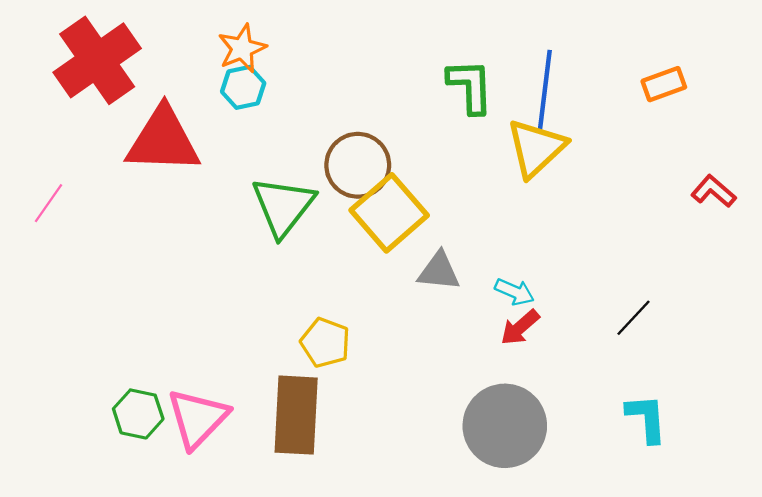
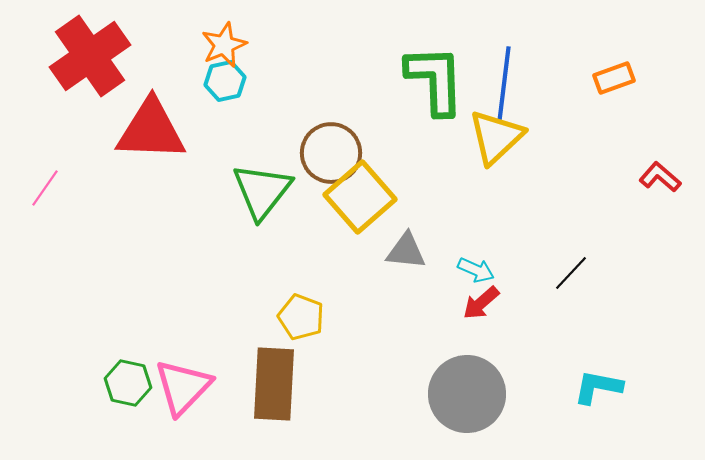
green L-shape: (470, 86) -> (435, 80), size x1.4
black line: (634, 318) -> (571, 273), moved
cyan L-shape: (646, 418) -> (598, 387), turned -75

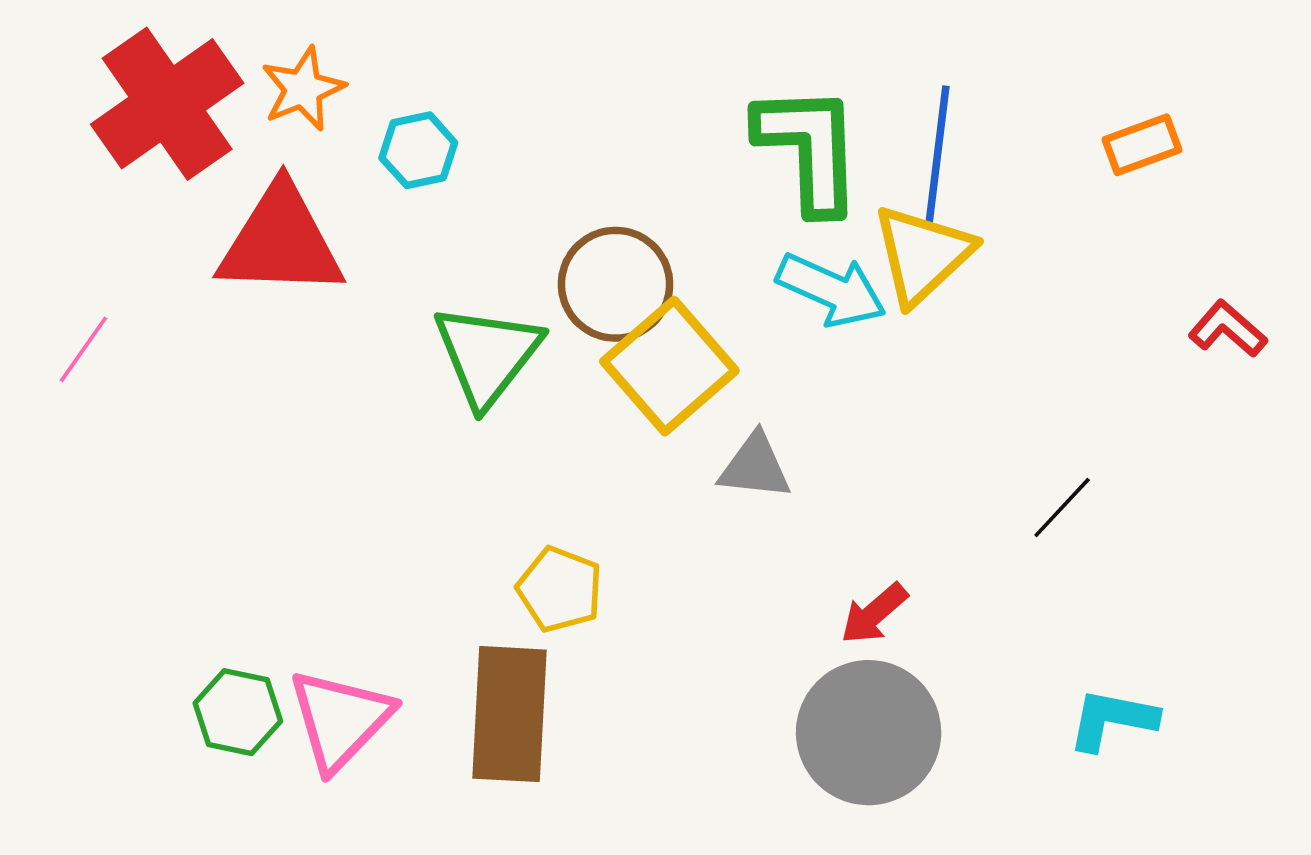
orange star: (224, 45) -> (303, 89), moved
cyan arrow: (476, 270) -> (831, 290), moved, size x1.6
red arrow: (481, 303) -> (874, 614), moved

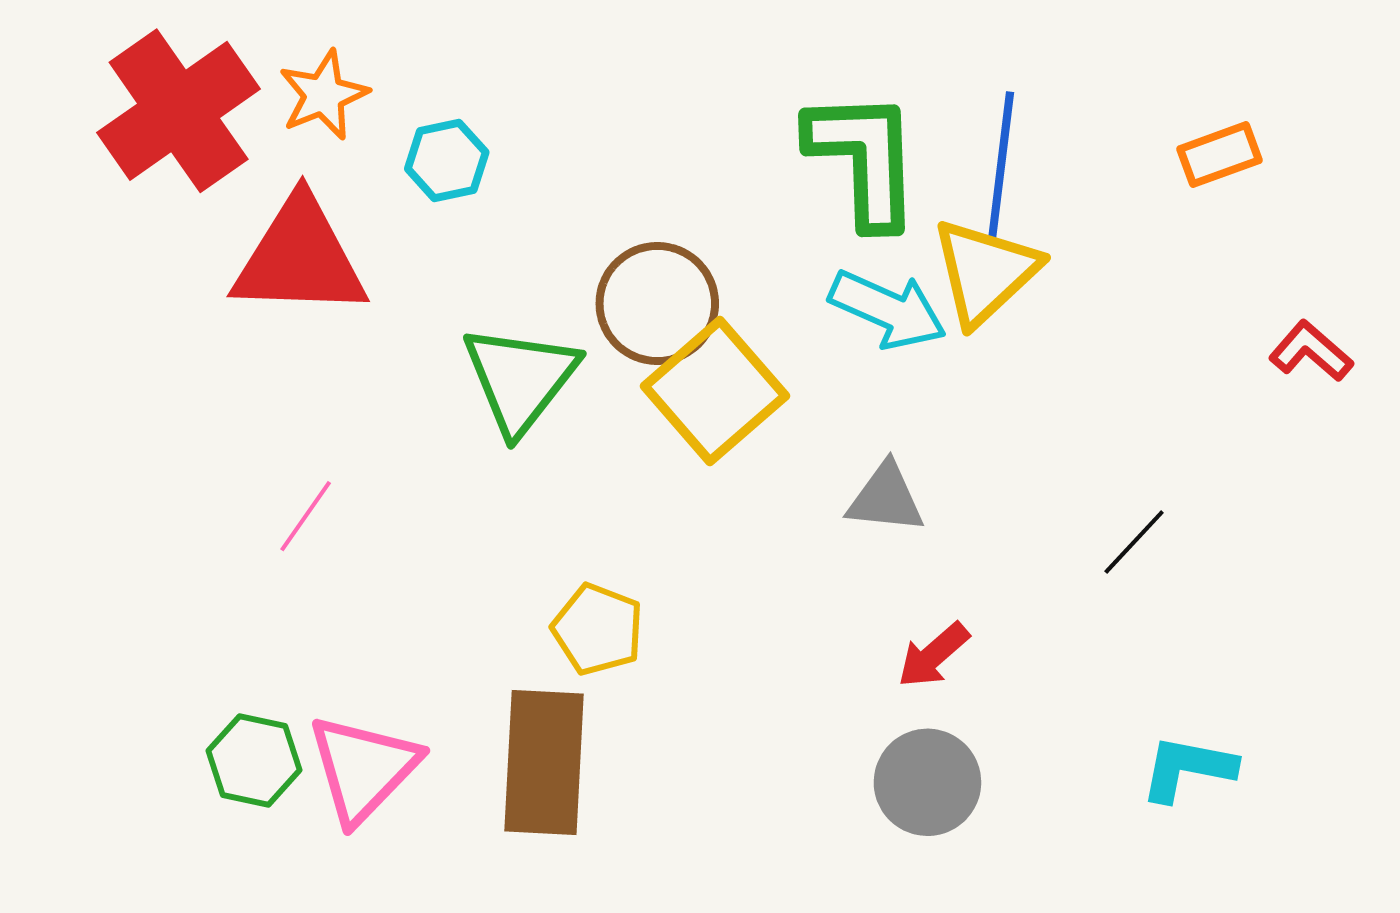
pink line: (83, 349) -> (306, 516), moved
gray triangle: (755, 467) -> (886, 498), moved
gray circle: (869, 733) -> (927, 782), size x0.7

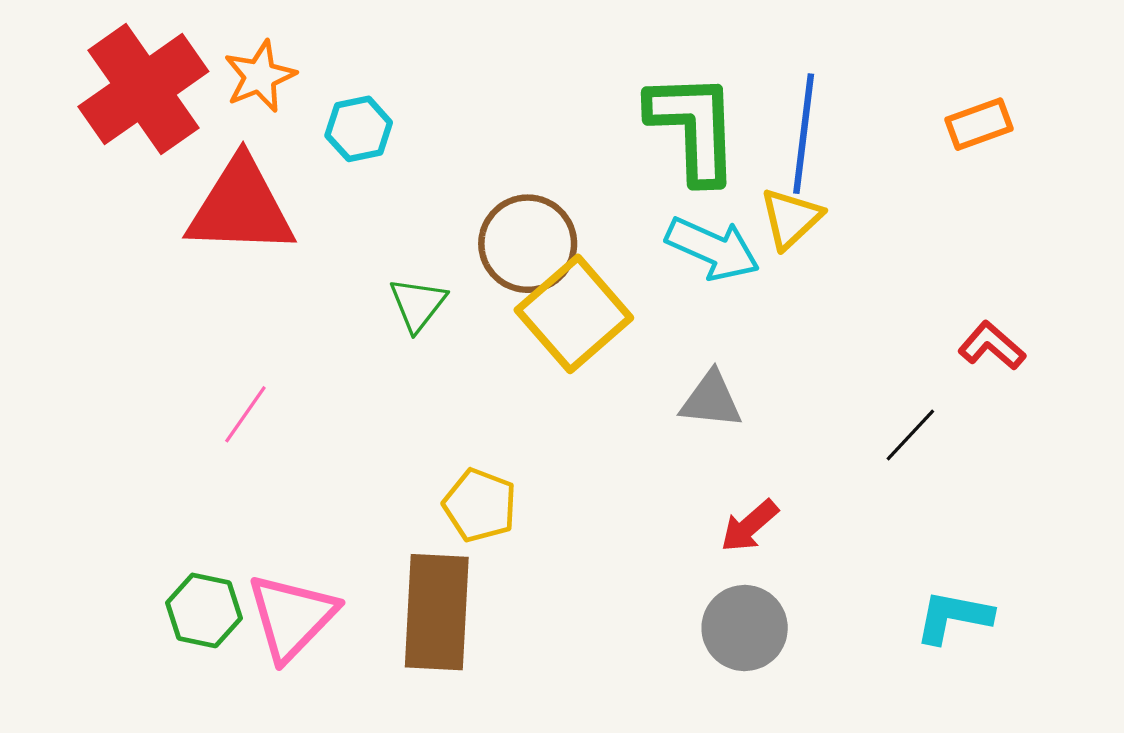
yellow triangle: (985, 272) -> (791, 218), size x0.7
red L-shape: (1311, 351) -> (992, 346), moved
green triangle: (520, 379) -> (418, 304), size x0.6

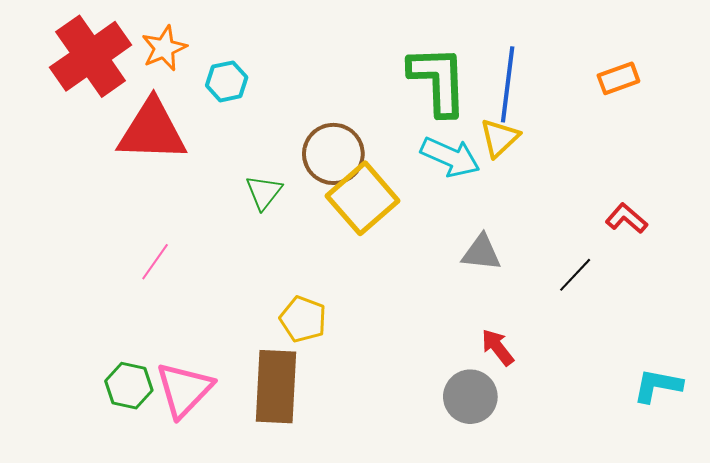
gray triangle: (711, 400) -> (481, 253), moved
red arrow: (749, 526) -> (498, 347), moved, turned 93
cyan L-shape: (953, 617) -> (658, 386), moved

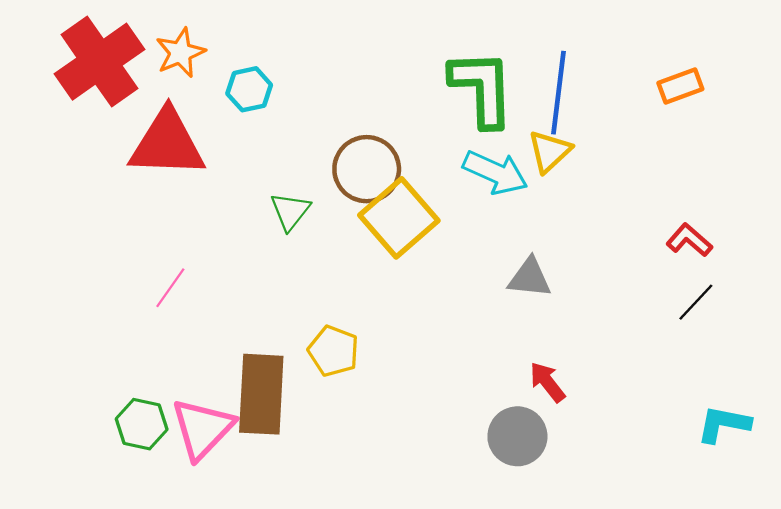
black line: (575, 275) -> (696, 302), moved
brown rectangle: (276, 387) -> (261, 394), moved

